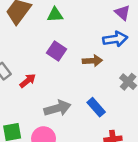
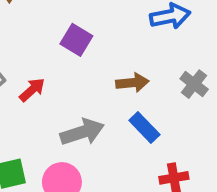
brown arrow: (92, 61) -> (132, 83), moved

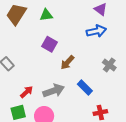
brown arrow: (132, 83) -> (67, 62), moved, turned 140
red arrow: (32, 90) -> (26, 92), moved

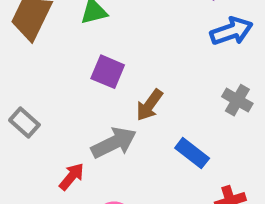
blue arrow: (96, 31) -> (231, 31), moved
gray arrow: (54, 91) -> (114, 143), moved

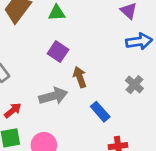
brown arrow: (149, 105) -> (80, 77), turned 114
red arrow: (72, 177) -> (13, 110), moved

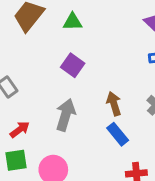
brown arrow: (80, 77) -> (114, 104), moved
gray arrow: (53, 96) -> (66, 115), turned -60

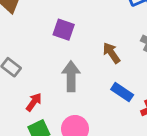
blue rectangle: (118, 134) -> (122, 92), moved

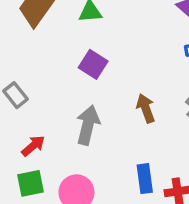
blue rectangle: (122, 92) -> (145, 179), moved, turned 35

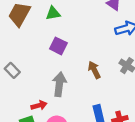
red arrow: (33, 146) -> (39, 105), moved, turned 32

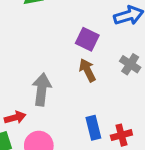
purple square: (58, 46) -> (87, 39), moved

